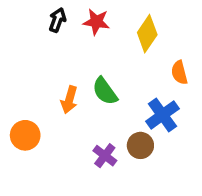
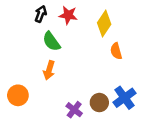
orange semicircle: (179, 73) -> (116, 51), moved
green semicircle: (105, 91) -> (51, 41), moved
blue cross: (162, 115) -> (124, 98), moved

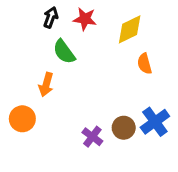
yellow diamond: (104, 24) -> (130, 29), turned 30
orange arrow: (49, 70) -> (46, 85), moved

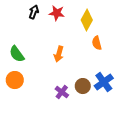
yellow diamond: (130, 29) -> (87, 20), turned -35
green semicircle: (64, 52) -> (17, 54), moved
orange arrow: (46, 85) -> (59, 54), moved

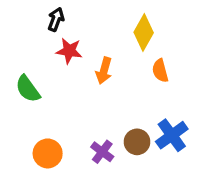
red star: (57, 13) -> (69, 51), moved
orange arrow: (59, 54) -> (104, 71), moved
orange circle: (15, 80) -> (48, 153), moved

